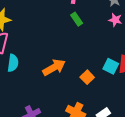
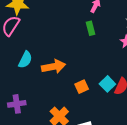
cyan semicircle: (13, 63) -> (25, 60), moved

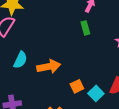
cyan square: (107, 84) -> (96, 93), moved

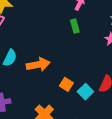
orange square: (77, 86) -> (66, 84), turned -32

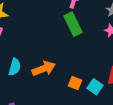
green rectangle: (75, 26) -> (73, 24), size x1.6

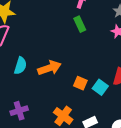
green rectangle: (73, 24) -> (80, 24), size x0.7

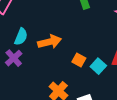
purple cross: (19, 111) -> (14, 58), moved, turned -30

